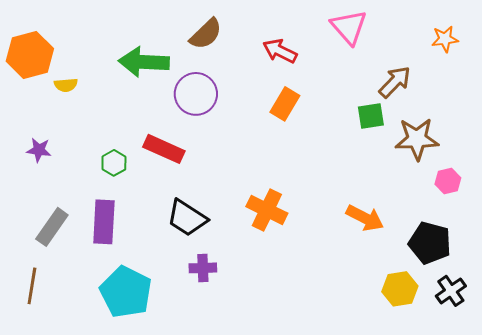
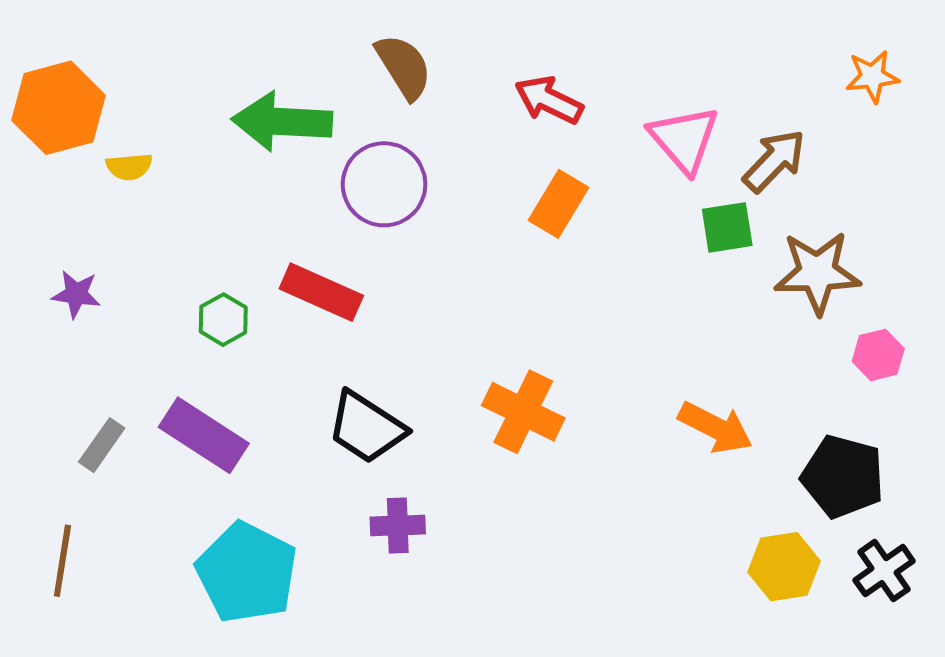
pink triangle: (349, 27) -> (684, 139), moved
brown semicircle: (206, 34) -> (404, 67), turned -78
purple rectangle: (104, 222) -> (204, 435), turned -60
gray rectangle: (52, 227) -> (102, 445), size x0.7

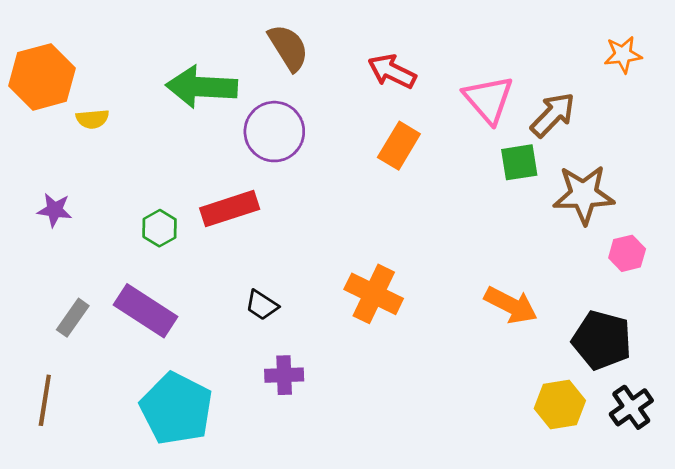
red rectangle: (321, 292) -> (230, 209), turned -42
black trapezoid: (366, 427) -> (262, 305), size x0.6

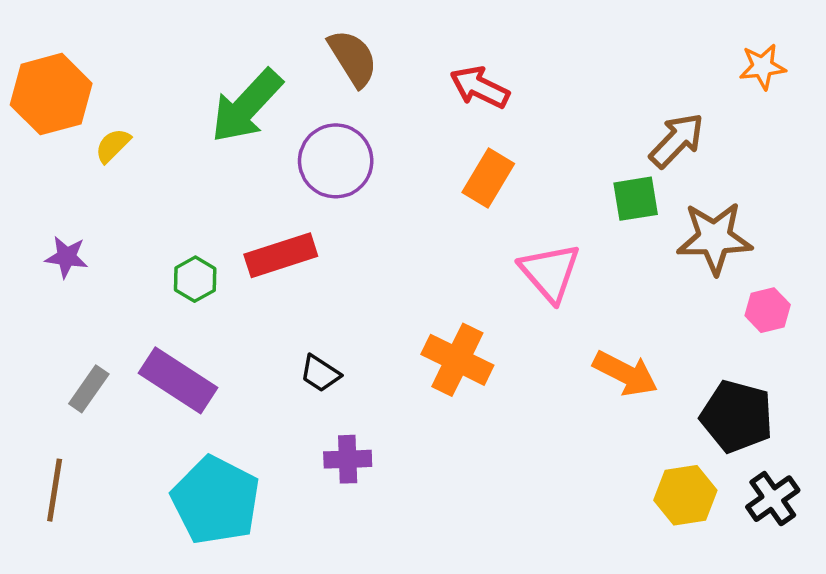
green arrow: (202, 87) -> (247, 106), turned -50
pink triangle: (488, 99) -> (550, 272), moved
yellow semicircle: (92, 119) -> (113, 146), turned 140

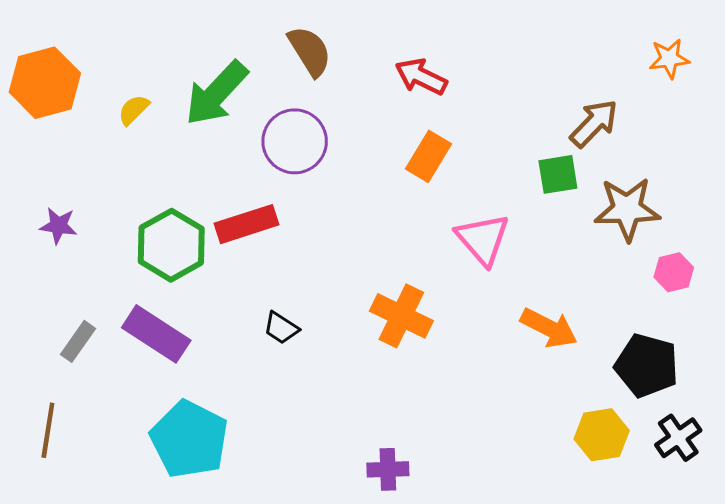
yellow semicircle: (113, 146) -> (134, 110), moved
green hexagon: (195, 279) -> (171, 245), size x1.8
purple cross: (348, 459) -> (388, 469), moved

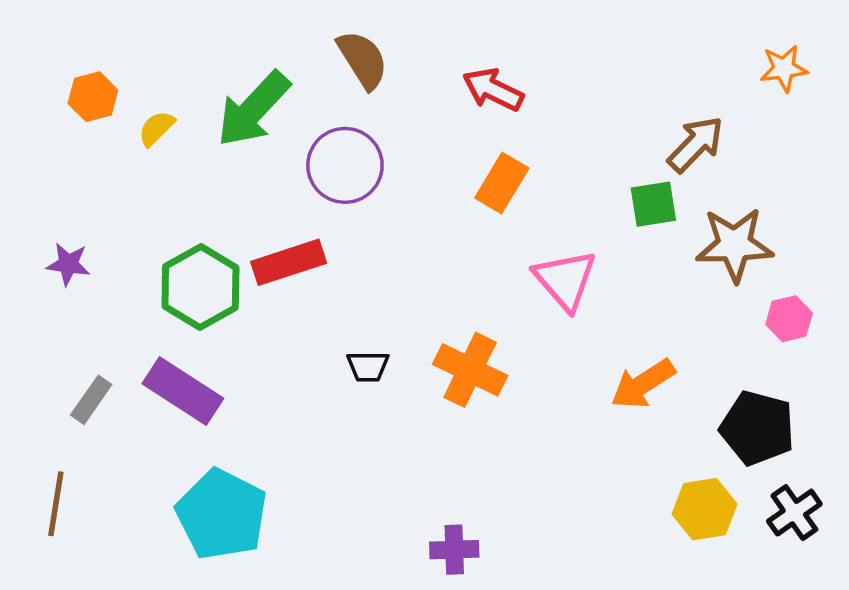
orange hexagon: (45, 83) -> (93, 97), moved, size x0.6
black trapezoid: (281, 328) -> (368, 366), moved, turned -33
orange arrow: (549, 328) -> (643, 384), turned 120

